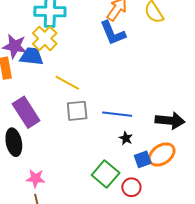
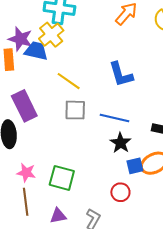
blue L-shape: (113, 33) -> (121, 74), moved
black star: (126, 138) -> (121, 143), size x1.5
green square: (106, 174) -> (62, 178), moved, turned -32

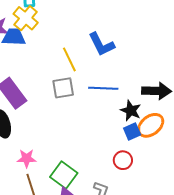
yellow line: (69, 81) -> (69, 59), moved, turned 40
black star: (121, 143) -> (131, 111), moved
green square: (62, 178) -> (64, 175), moved, turned 32

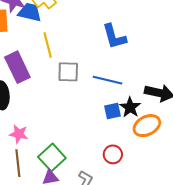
yellow line: (69, 59) -> (48, 45), moved
blue square: (132, 132) -> (112, 111), moved

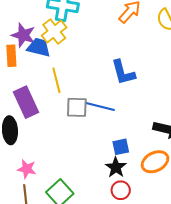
blue line: (107, 80) -> (100, 107), moved
black star: (130, 107) -> (116, 167), moved

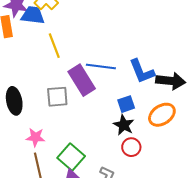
blue L-shape: (123, 72) -> (142, 71), moved
purple rectangle: (26, 102) -> (82, 80), moved
gray square: (77, 107) -> (57, 97), moved

